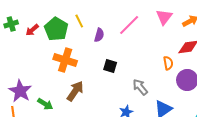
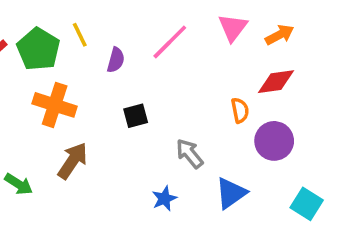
black square: (110, 66) -> (136, 116), turned -32

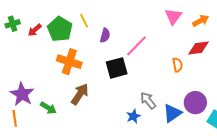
pink line: (170, 42) -> (137, 46), moved
black square: (136, 116) -> (117, 68), size x1.5
purple circle: (274, 141) -> (195, 103), moved
gray arrow: (190, 154) -> (148, 100), moved

